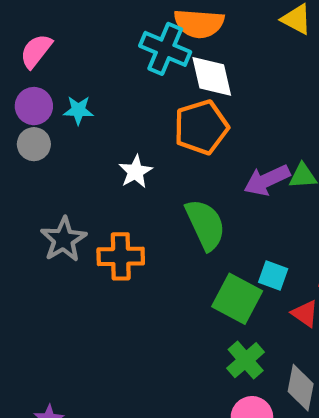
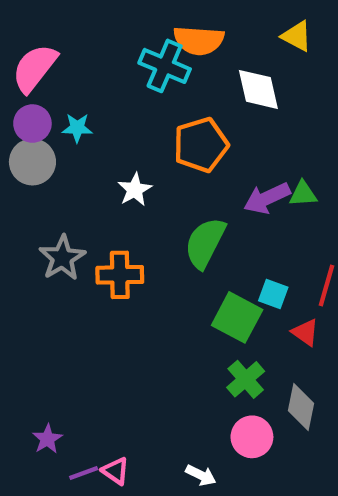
pink semicircle: (36, 51) -> (35, 68), size x1.4
white diamond: (212, 76) -> (258, 89), moved
gray circle: (34, 144) -> (32, 162), size x1.4
green semicircle: (205, 225) -> (205, 243), turned -128

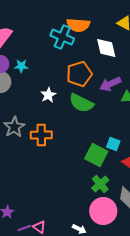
purple arrow: (267, 198) -> (110, 84), moved
green semicircle: (205, 243) -> (81, 103), moved, turned -90
pink circle: (252, 437) -> (103, 211), size x1.4

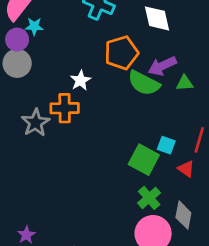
cyan star: (21, 66) -> (34, 26), moved
green semicircle: (81, 103) -> (144, 83), moved
orange cross: (41, 135) -> (65, 108), moved

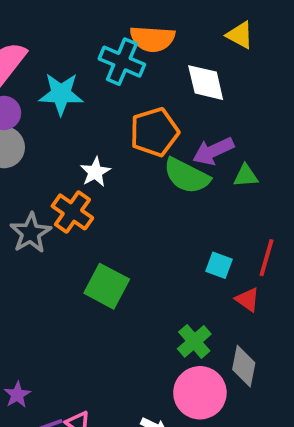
cyan star: (34, 26) -> (61, 94), moved, size x1.6
orange cross: (65, 108) -> (72, 212), turned 36
green square: (144, 160) -> (107, 286), moved

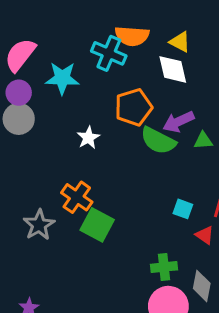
yellow triangle: (240, 35) -> (180, 42), moved
orange cross: (72, 212) -> (77, 197), moved
gray star: (31, 233) -> (39, 225), moved
green cross: (194, 341) -> (164, 267), turned 35

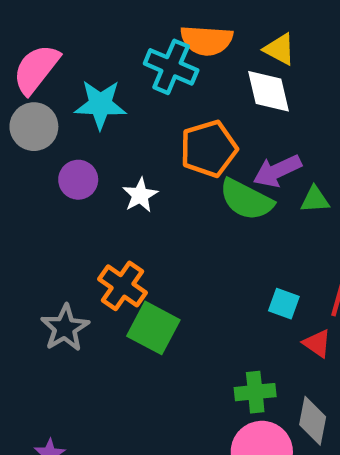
purple circle: (19, 93) -> (78, 180), moved
gray circle: (19, 119) -> (34, 127), moved

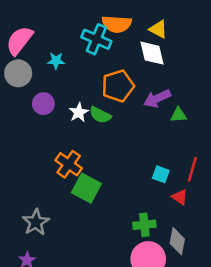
cyan star: (100, 104) -> (56, 61), size x0.6
green semicircle: (246, 200) -> (100, 115), moved, size x0.7
gray star: (65, 328) -> (36, 222), moved

